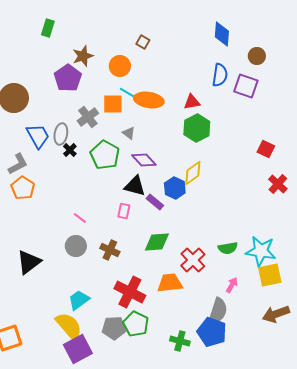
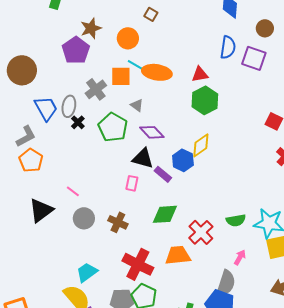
pink line: (80, 218) -> (73, 191), moved
black triangle: (29, 262) -> (41, 210), moved

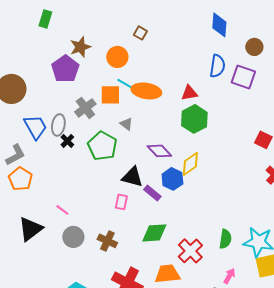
purple diamond: (152, 132) -> (159, 151), moved
green semicircle: (236, 220) -> (225, 239), turned -72

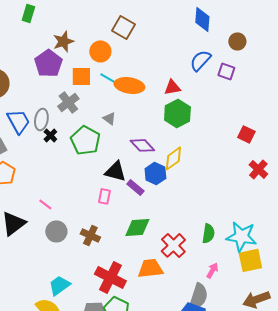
brown square: (140, 33) -> (123, 27), size x1.6
blue semicircle: (217, 66) -> (200, 60), turned -145
purple square: (243, 77) -> (226, 71), size x0.7
orange square: (110, 95) -> (81, 76), moved

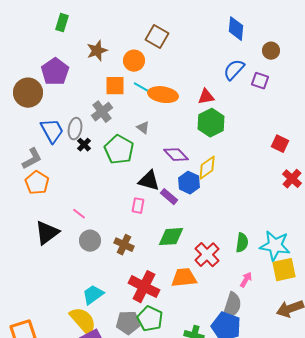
purple pentagon: (48, 63) -> (55, 72), moved

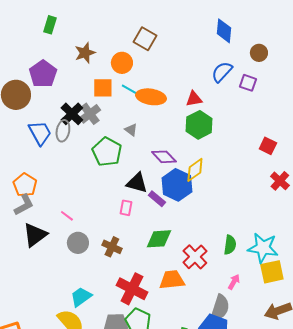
black cross: (84, 145) -> (72, 114), moved, size x1.6
gray L-shape: (32, 159) -> (24, 205), moved
blue hexagon: (189, 183) -> (177, 185), size x1.4

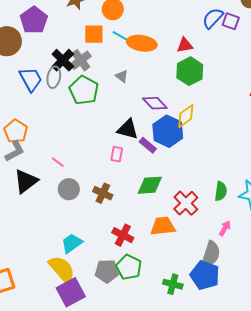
purple square: (248, 83) -> (231, 21), moved
green pentagon: (107, 152) -> (84, 90), moved
red cross: (132, 289) -> (123, 235), size x0.7

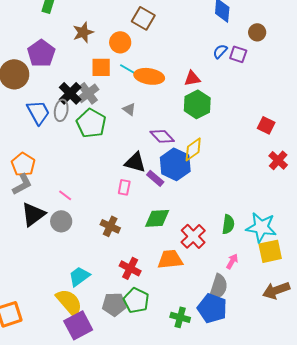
blue semicircle: (213, 18) -> (220, 51), size x0.7
gray circle: (69, 189) -> (61, 221), moved

